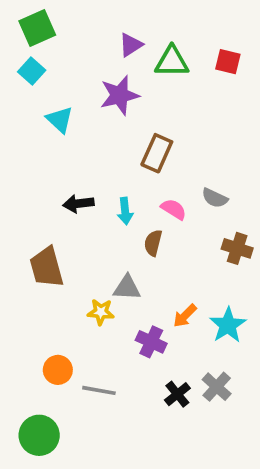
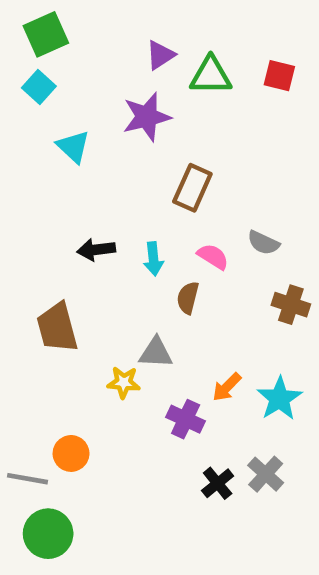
gray line: (99, 390) -> (27, 479), moved

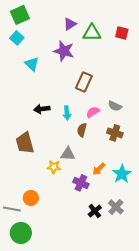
purple star: (147, 117) -> (64, 51), turned 30
pink semicircle: (213, 257) -> (93, 112), turned -64
brown cross: (291, 305) -> (115, 133), moved

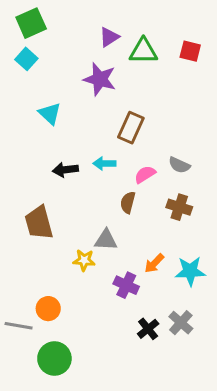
cyan triangle: (32, 64) -> (50, 114), moved
cyan arrow: (67, 113) -> (104, 163), moved, turned 96
cyan star: (122, 174) -> (190, 271), turned 30
green circle: (21, 233) -> (54, 359), moved

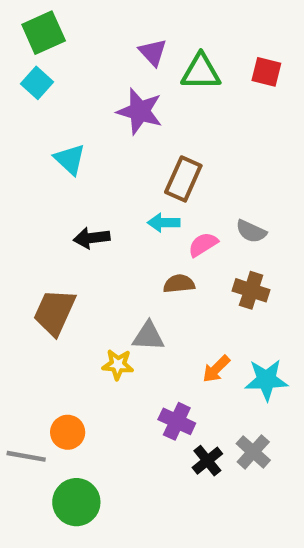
purple triangle: (109, 37) -> (153, 52), turned -40
cyan arrow: (104, 163) -> (164, 223), moved
brown semicircle: (128, 202) -> (179, 284), turned 70
brown trapezoid: (39, 223) -> (55, 312), turned 39
purple cross: (126, 285) -> (177, 421), moved

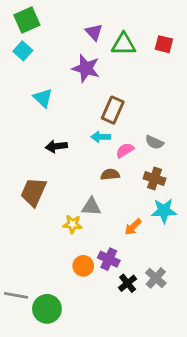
cyan star: (266, 380) -> (164, 211), moved
orange circle: (68, 432) -> (83, 266), moved
gray line: (26, 456) -> (16, 295), moved

